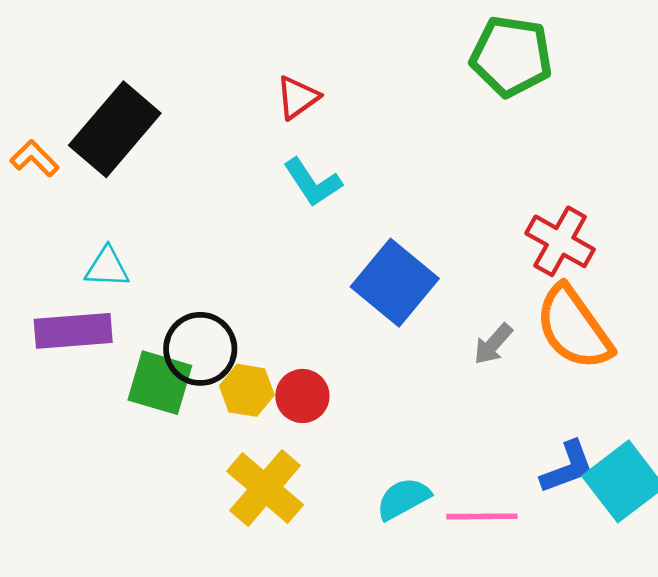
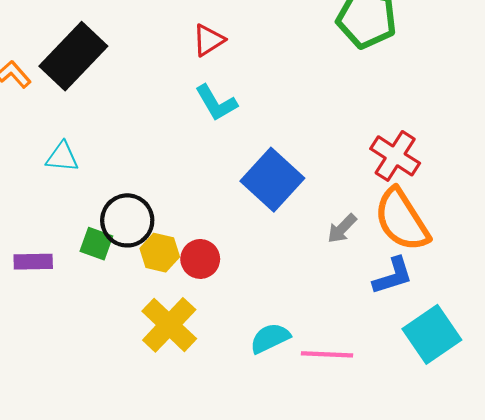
purple rectangle: (73, 331) -> (33, 262), moved, size x0.7
green square: (160, 383) -> (96, 244), size x0.7
blue L-shape: (567, 467) -> (393, 276), moved

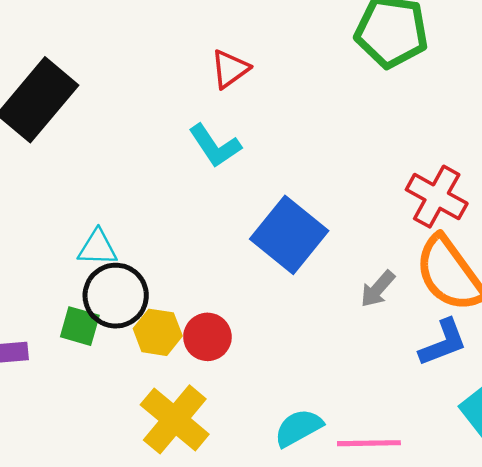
red triangle: (208, 40) -> (230, 69), moved
cyan triangle: (62, 157) -> (97, 248), moved

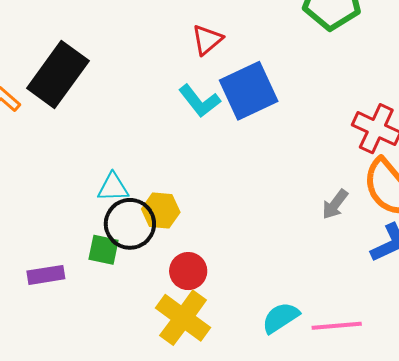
blue square: (289, 235) -> (249, 91), moved, turned 30
yellow hexagon: (158, 332) -> (161, 211), moved
red circle: (207, 337) -> (188, 271), moved

